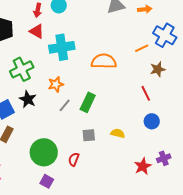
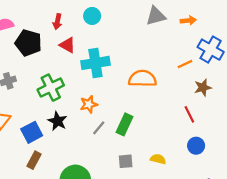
red arrow: (38, 10) -> (57, 22), moved

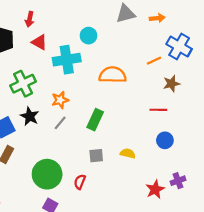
cyan circle: (92, 16) -> (89, 36), moved
red line: (189, 114) -> (158, 110), turned -63
gray line: (99, 128) -> (60, 123), moved

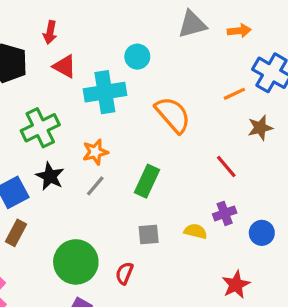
orange semicircle: (113, 75) -> (173, 115), turned 48
red line: (158, 110) -> (226, 167), moved, turned 49
blue circle: (165, 140) -> (262, 233), moved
purple cross: (178, 181) -> (225, 213), moved

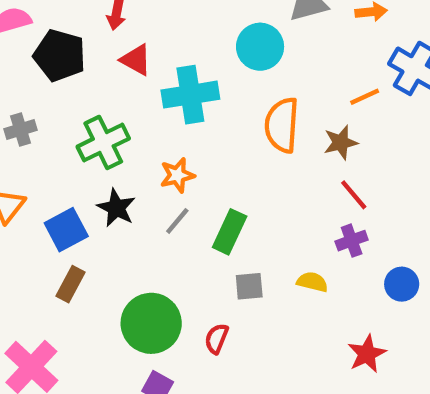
cyan circle: (137, 57) -> (260, 47), moved, size x1.4
orange semicircle: (173, 115) -> (282, 125), turned -135
brown star: (260, 128) -> (341, 143), moved
green rectangle: (147, 181) -> (230, 232), moved
purple cross: (225, 213) -> (352, 241), moved

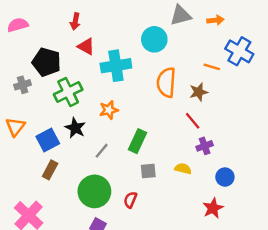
black pentagon: (60, 55) -> (47, 62), moved
orange line: (365, 97) -> (212, 67), turned 42
red line: (354, 195) -> (193, 121), moved
gray line: (177, 221) -> (102, 151), moved
blue circle: (402, 284) -> (225, 177), moved

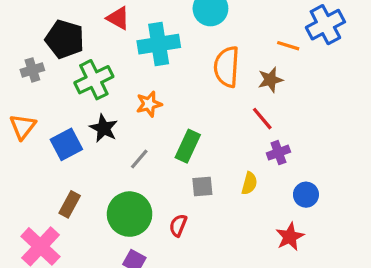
blue cross: (239, 51) -> (325, 25), turned 32
yellow semicircle: (183, 169) -> (249, 183), turned 91
brown rectangle: (50, 170) -> (70, 204), moved

